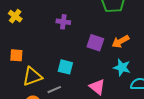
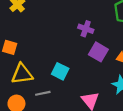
purple cross: (63, 22) -> (86, 29), moved

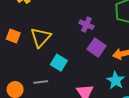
yellow triangle: (22, 74) -> (41, 37), moved, turned -45

